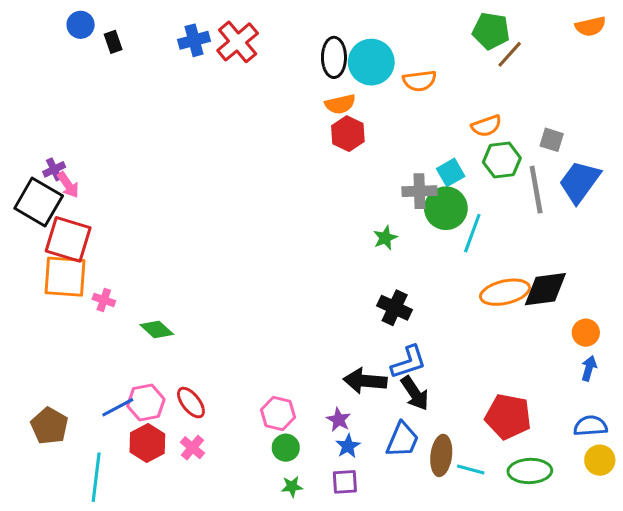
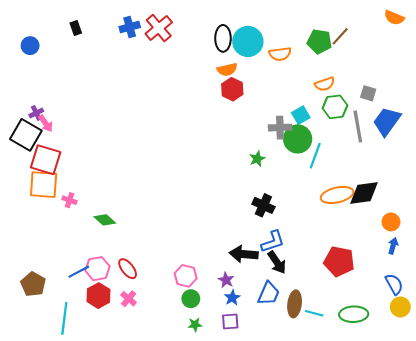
blue circle: (81, 25) -> (30, 46), moved
orange semicircle: (590, 26) -> (394, 18), turned 36
green pentagon: (491, 31) -> (319, 41), moved
red pentagon: (508, 417) -> (339, 261), moved
blue semicircle: (590, 426) -> (394, 284), turned 65

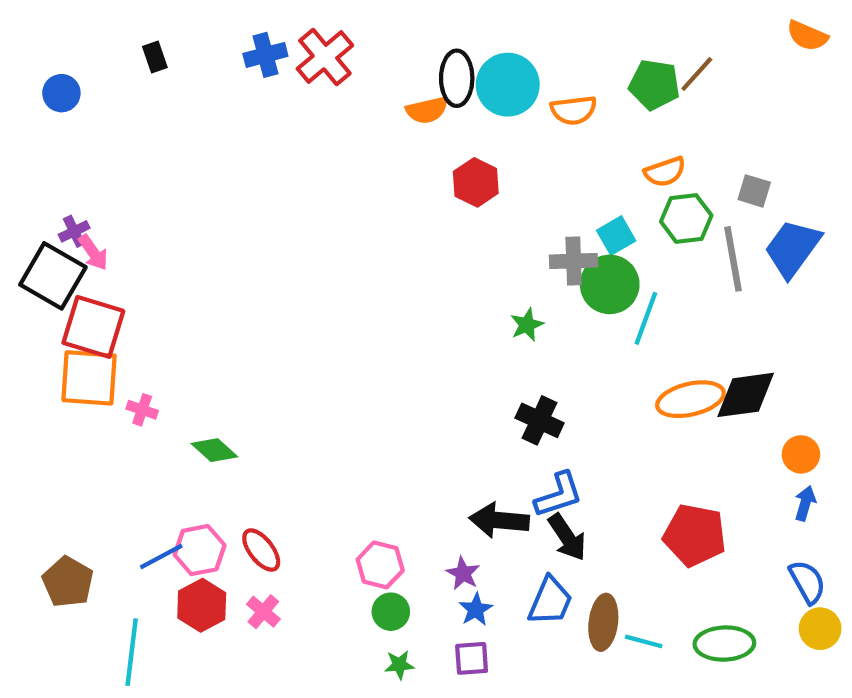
orange semicircle: (227, 69) -> (427, 110), moved

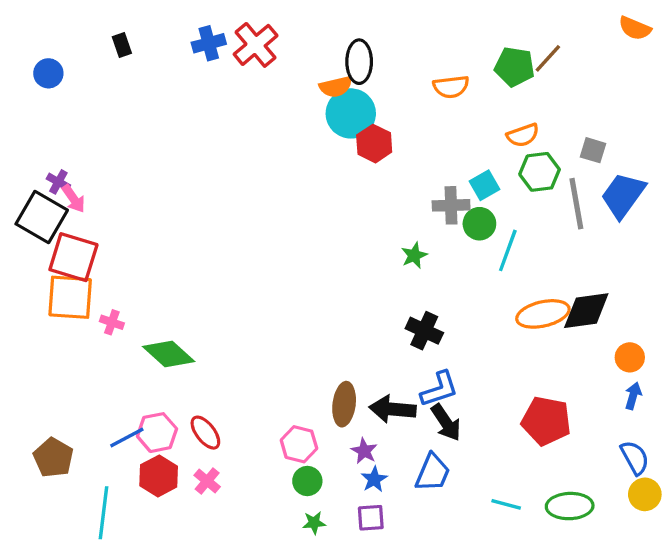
cyan circle: (508, 85) -> (351, 113), moved
purple cross: (74, 231) -> (58, 182), turned -35
green circle: (610, 284) -> (479, 224), size x0.7
green diamond: (214, 450) -> (169, 354), size x1.4
brown ellipse: (603, 622) -> (344, 404), moved

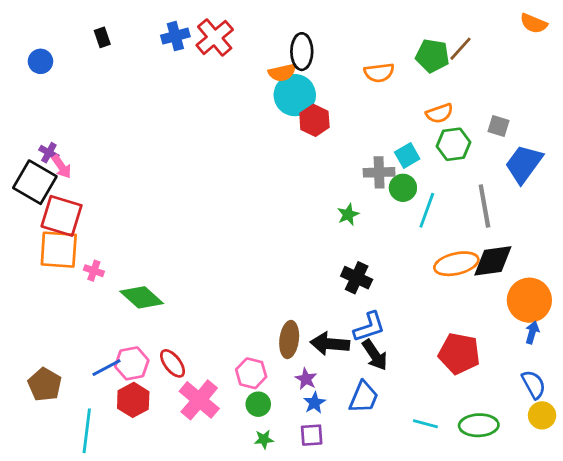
gray line: (576, 204) -> (484, 206), moved
orange circle: (630, 357) -> (529, 300), size x1.8
pink cross: (207, 481) -> (199, 400), moved, size x1.8

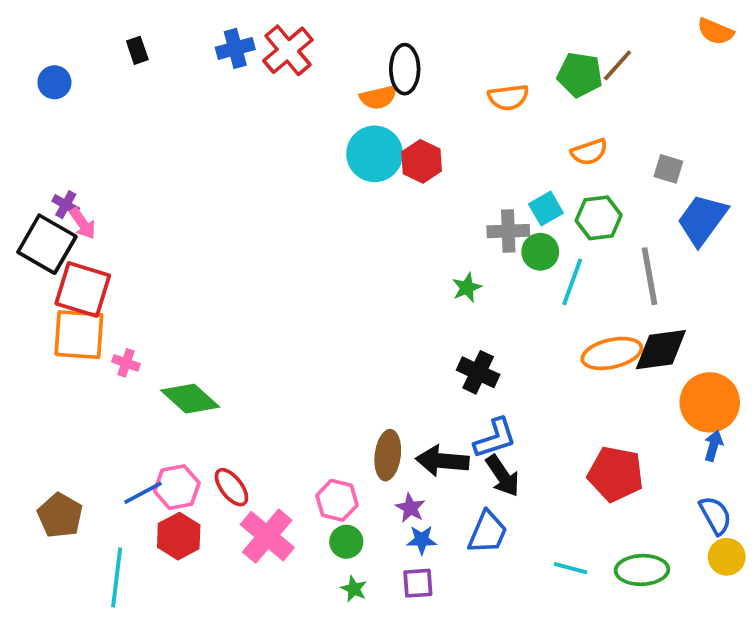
cyan circle: (295, 95) -> (375, 154), moved
green hexagon: (454, 144) -> (599, 218), moved
blue star: (314, 403) -> (422, 540), turned 30
green star: (264, 439) -> (354, 589), turned 30

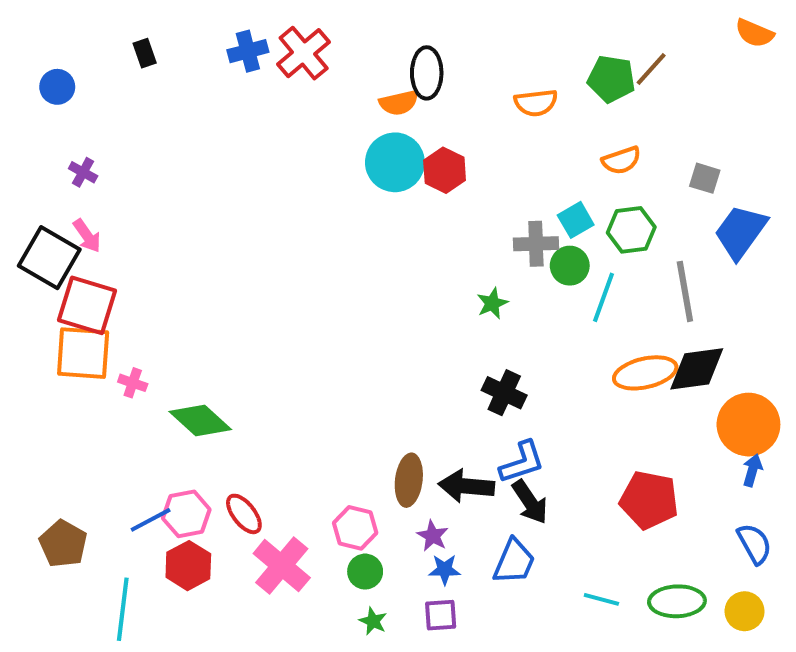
purple cross: (66, 205) -> (83, 172), moved
yellow circle: (727, 557) -> (745, 611), moved

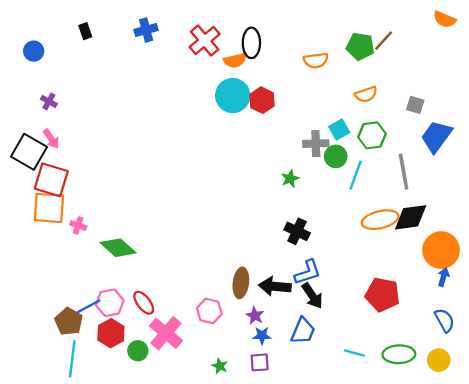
red cross: (304, 53) -> (205, 41), moved
brown pentagon: (63, 544) -> (69, 321), moved
green circle: (365, 572) -> (138, 351), moved

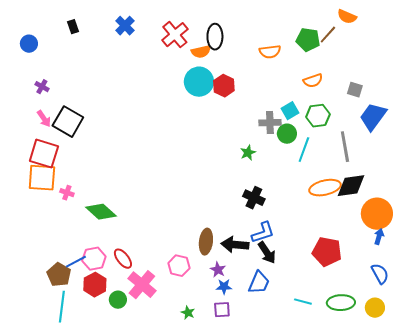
orange semicircle: (445, 19) -> (347, 17), moved
blue cross: (146, 30) -> (125, 26), turned -30
black square: (29, 152) -> (68, 122), moved

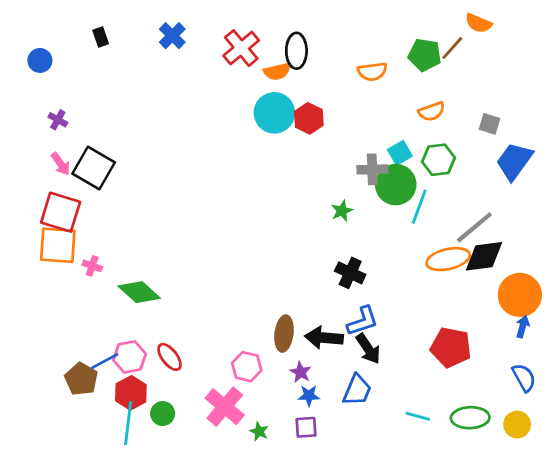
green circle: (287, 134) -> (396, 185), size x1.5
gray line: (345, 147) -> (474, 227), moved, turned 60
pink cross: (142, 285) -> (225, 407), moved
cyan line: (62, 307) -> (128, 423), moved

